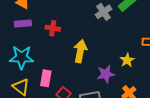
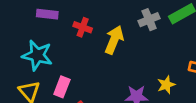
yellow arrow: (80, 51) -> (114, 40), moved

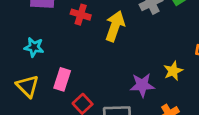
cyan star: (37, 55) -> (34, 47), size x0.6

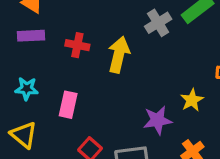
pink rectangle: (62, 79) -> (68, 105), moved

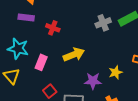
yellow arrow: (119, 55) -> (74, 55), moved, turned 45
cyan star: (27, 89) -> (18, 49), size x1.5

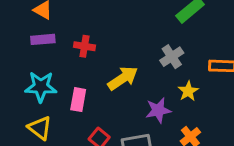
gray cross: (103, 23) -> (172, 57), moved

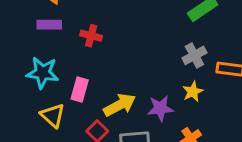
gray cross: (172, 57) -> (194, 55), moved
yellow arrow: (123, 78) -> (120, 105), moved
yellow triangle: (40, 128) -> (53, 115), moved

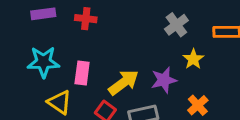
gray cross: (194, 55) -> (176, 25), moved

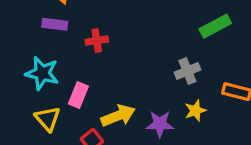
red cross: (86, 19) -> (97, 41), turned -30

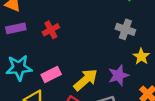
gray cross: (187, 71) -> (125, 29), turned -30
pink rectangle: (78, 95) -> (51, 75), turned 60

